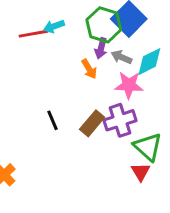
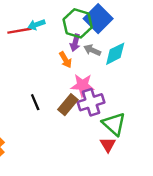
pink star: (129, 85) -> (82, 85), moved

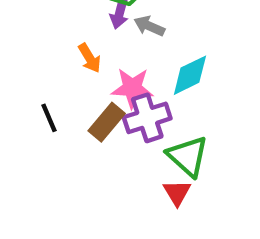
cyan diamond: (115, 54) -> (190, 75), moved
orange arrow: (65, 60) -> (90, 58), moved

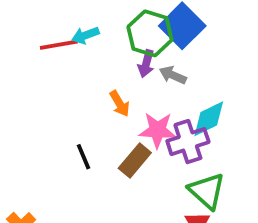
purple cross: (147, 118) -> (188, 142), moved

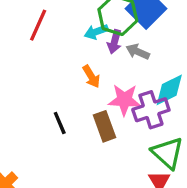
cyan arrow: (85, 35) -> (96, 32), moved
red line: (59, 45) -> (38, 25), turned -56
brown rectangle: (135, 161) -> (105, 126), turned -60

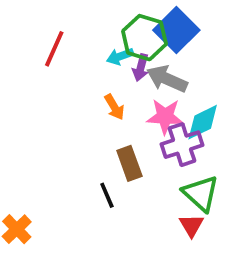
gray arrow: (138, 52) -> (167, 79), size x1.5
pink star: (124, 100) -> (165, 116), moved
black line: (60, 123) -> (107, 195), moved

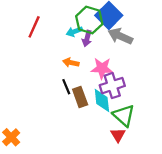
gray arrow: (167, 79) -> (120, 36), moved
orange arrow: (114, 107) -> (71, 63), turned 133
cyan diamond: (203, 122) -> (102, 100), moved, turned -70
black line: (107, 195) -> (66, 87), moved

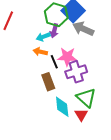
cyan arrow: (74, 32) -> (43, 37), moved
black line: (66, 87) -> (54, 62), moved
cyan diamond: (102, 100) -> (62, 107), moved

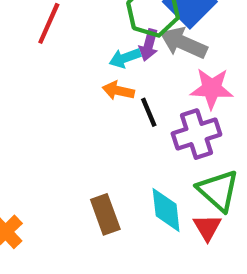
gray arrow: (83, 29) -> (183, 43), moved
pink star: (67, 57) -> (212, 88), moved
brown rectangle: (48, 82) -> (105, 214), moved

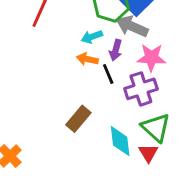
purple arrow: (149, 45) -> (116, 50), moved
brown rectangle: (105, 214) -> (78, 119), moved, turned 60

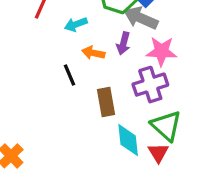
cyan arrow: (92, 37) -> (76, 24), moved
black line: (108, 74) -> (70, 75), moved
brown rectangle: (78, 119) -> (106, 102), moved, turned -50

